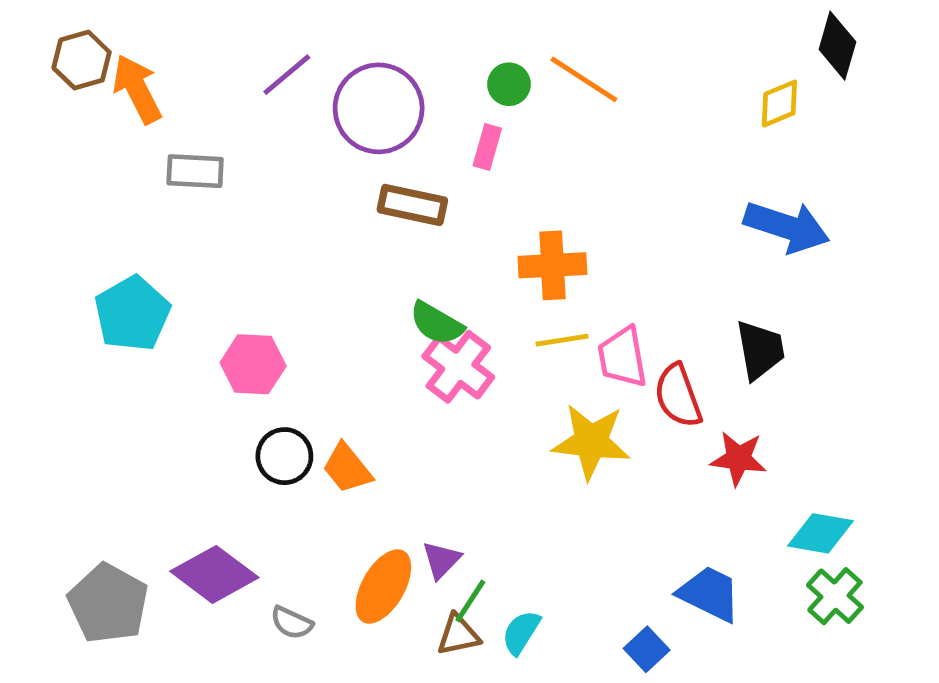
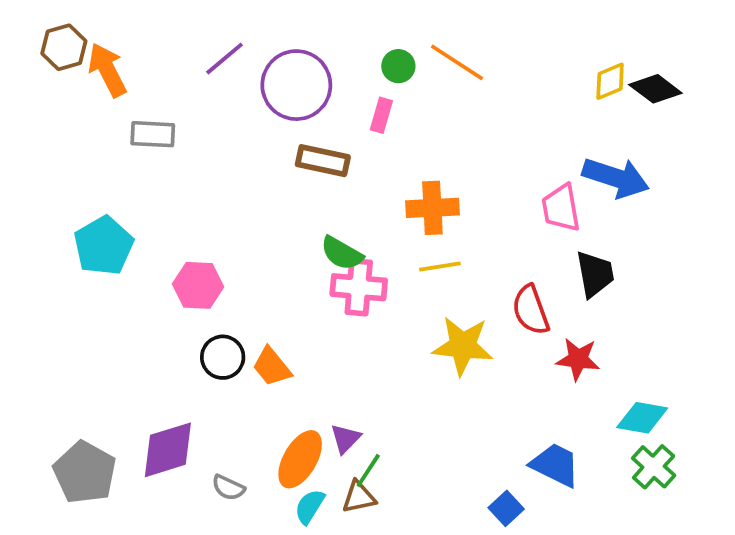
black diamond: (837, 46) -> (655, 89), moved, turned -69
pink trapezoid: (622, 357) -> (561, 208), moved
pink cross: (458, 367) -> (359, 287), turned -32
purple diamond: (214, 574) -> (168, 450), turned -54
cyan semicircle: (521, 632) -> (310, 506), moved

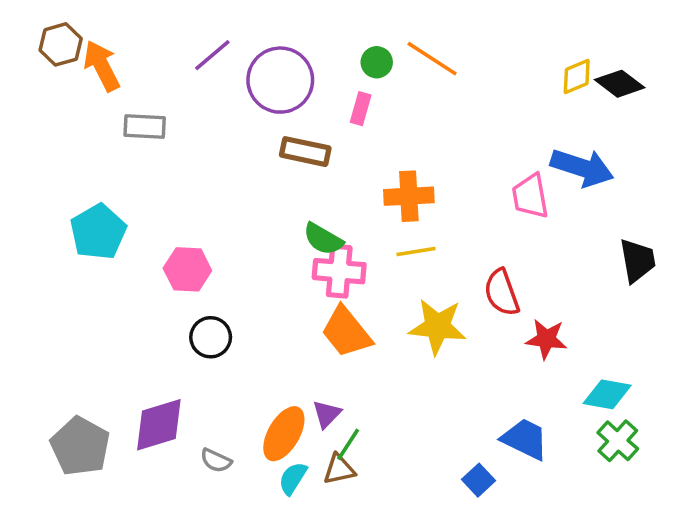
black trapezoid: (595, 274) -> (637, 260), moved
orange trapezoid: (272, 367) -> (346, 332), moved, size x1.4

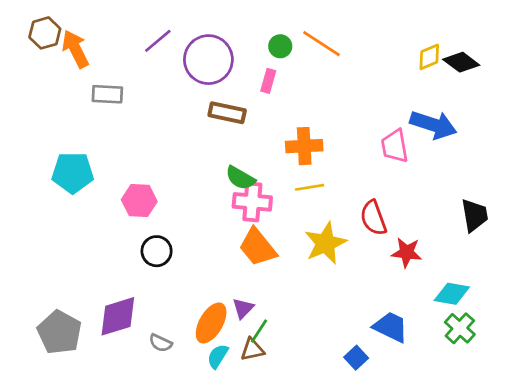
cyan pentagon: (98, 232) -> (73, 173), turned 30
black trapezoid: (637, 260) -> (474, 215), moved
yellow star: (437, 327) -> (325, 243), turned -30

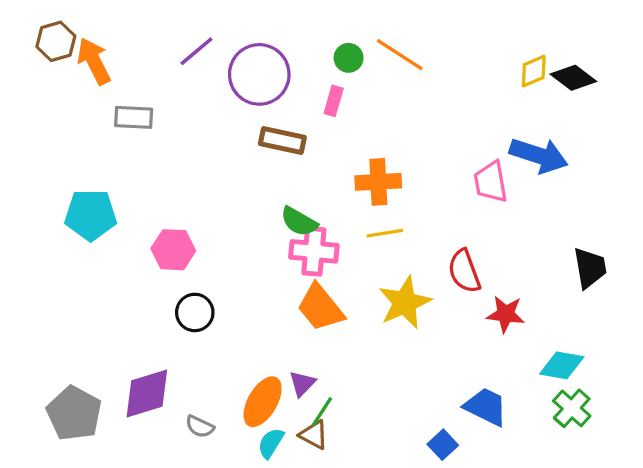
brown triangle: (252, 350) -> (314, 435), turned 40

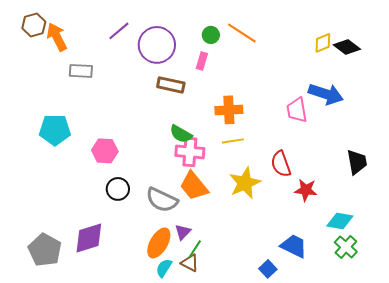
gray semicircle: (200, 427) -> (162, 200), moved, size x1.8

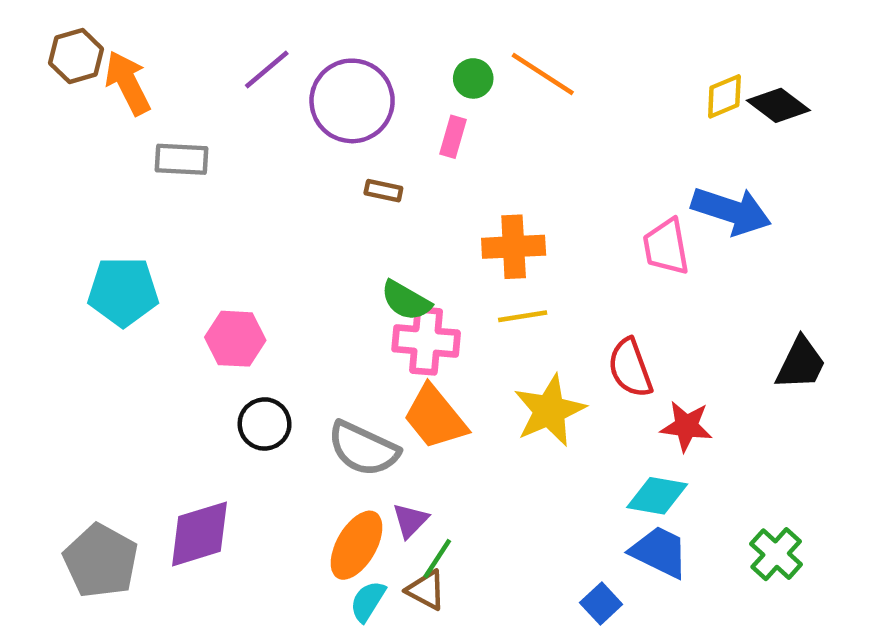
brown rectangle: (171, 85) -> (383, 191), size x0.6
black trapezoid: (357, 162) -> (801, 363), turned 36
cyan diamond: (340, 221) -> (657, 496), moved

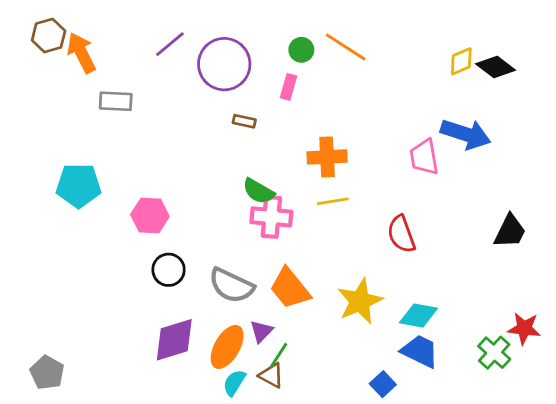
yellow star: (549, 411) -> (360, 301), moved
orange trapezoid: (435, 417) -> (290, 288), moved
red star: (686, 426) -> (524, 328), moved
purple diamond: (199, 534) -> (174, 340), moved
gray pentagon: (101, 561) -> (47, 373), moved, size x0.7

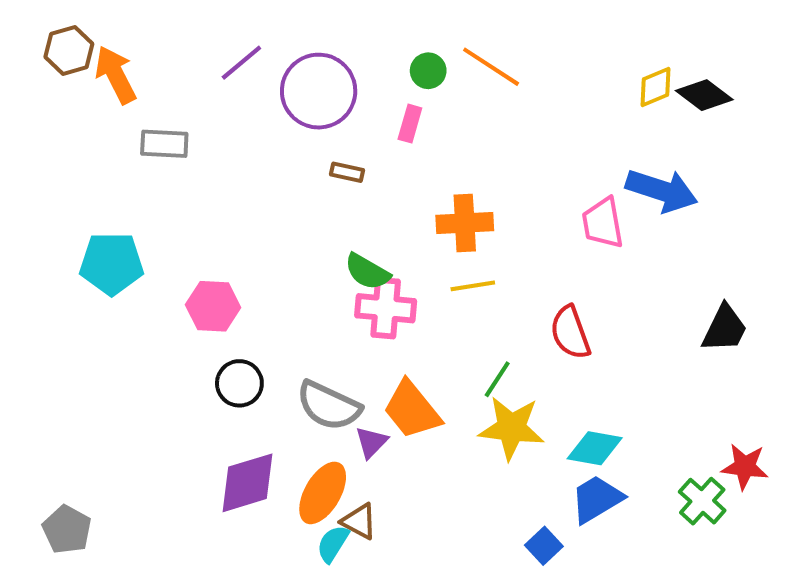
yellow star: (360, 301) -> (511, 428), turned 30
purple triangle: (261, 331) -> (371, 442), moved
blue trapezoid: (420, 351) -> (597, 499), turned -57
green line: (278, 355) -> (497, 379), moved
brown triangle: (271, 375) -> (359, 521), moved

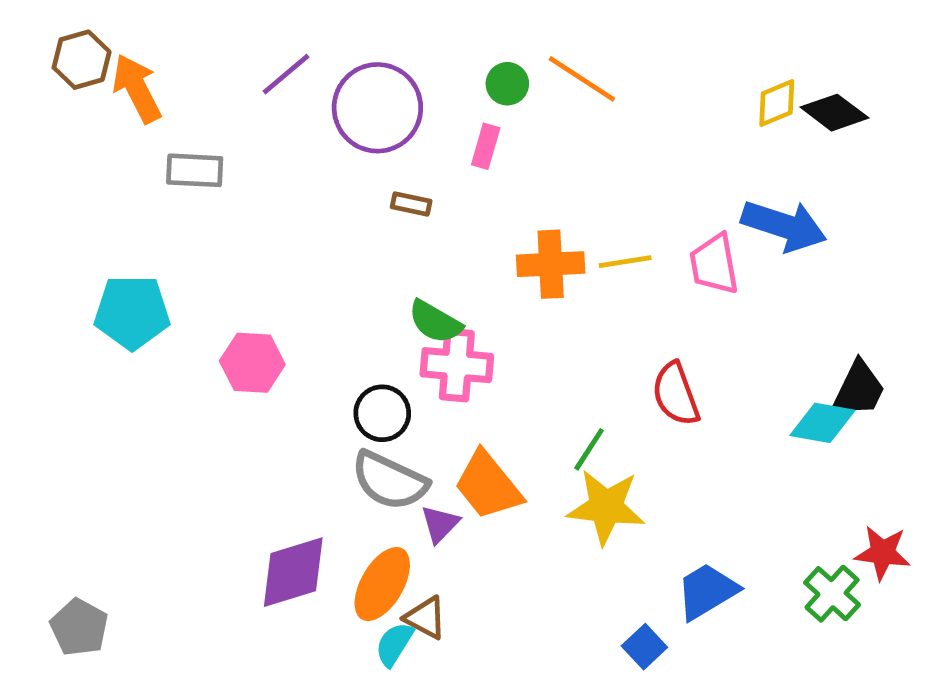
yellow line: (473, 286) -> (625, 262), moved
black circle: (239, 383) -> (382, 413), moved
cyan diamond: (595, 448) -> (822, 423), moved

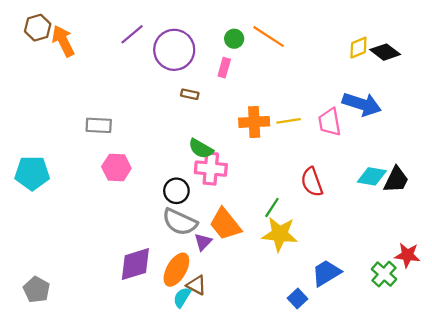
gray rectangle: (195, 170) -> (99, 125), moved
cyan pentagon: (132, 312) -> (32, 173), moved
cyan diamond: (822, 423) -> (372, 176), moved

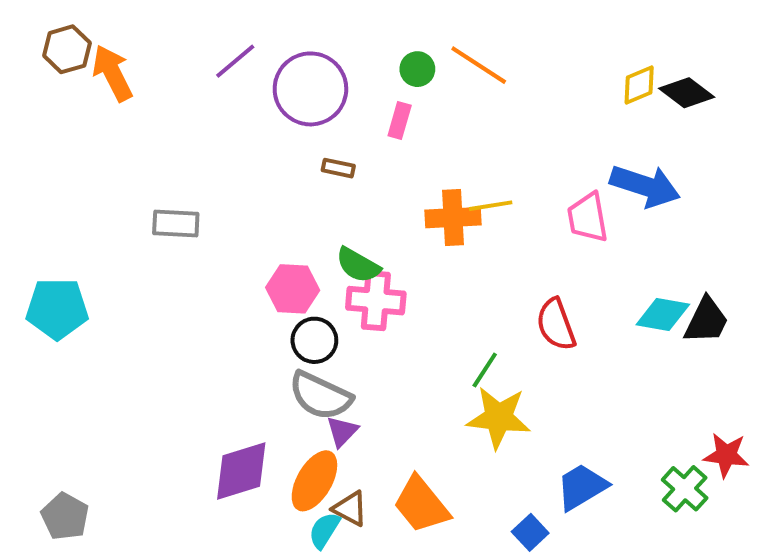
yellow line: (289, 121) -> (491, 206), moved
pink hexagon: (116, 168) -> (293, 289), moved
orange trapezoid: (225, 224) -> (421, 505), moved
purple triangle: (203, 242) -> (342, 431), moved

